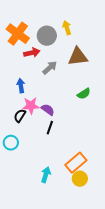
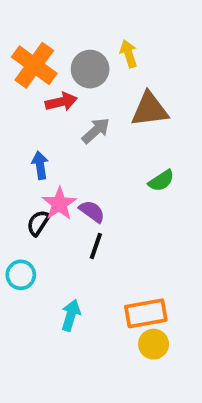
pink star: (31, 106) -> (59, 204), turned -30
orange rectangle: (76, 163) -> (146, 313), turned 30
cyan arrow: (46, 175) -> (71, 315), moved

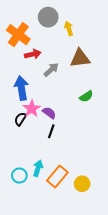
gray circle: (90, 69) -> (48, 17), moved
blue arrow: (40, 165) -> (21, 88), size x1.6
cyan circle: (21, 275) -> (19, 176), moved
orange rectangle: (146, 313) -> (57, 177), moved, turned -40

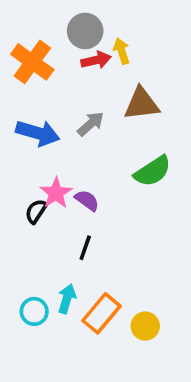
red arrow: (33, 54) -> (96, 60), moved
blue arrow: (21, 88) -> (38, 133), moved, turned 115
green semicircle: (86, 96) -> (153, 171), size x1.5
black line: (51, 131) -> (85, 248), moved

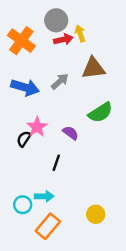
purple semicircle: (87, 200) -> (71, 133), moved
cyan arrow: (67, 299) -> (44, 196), turned 72
orange rectangle: (102, 313) -> (48, 226), moved

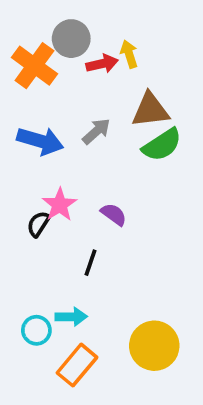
gray circle: (56, 20) -> (71, 39), moved
green semicircle: (100, 112) -> (162, 145), moved
yellow circle: (96, 214) -> (154, 346), size x1.6

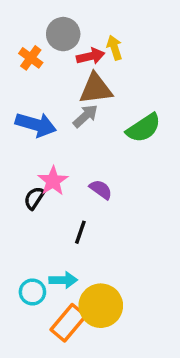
orange cross: (34, 66) -> (31, 58), size x0.6
brown triangle: (150, 110) -> (96, 89), moved
yellow circle: (154, 346) -> (101, 306), moved

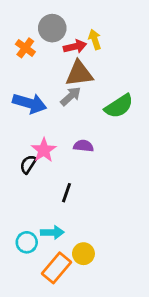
purple semicircle: (101, 189) -> (83, 146), moved, turned -30
yellow circle: (101, 306) -> (83, 254), size x0.6

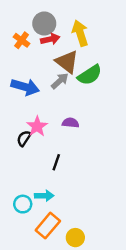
yellow arrow: (95, 39) -> (80, 33), size x1.5
red arrow: (75, 47) -> (50, 39), moved
brown triangle: (79, 74) -> (67, 62), turned 45
green semicircle: (119, 106) -> (90, 75), moved
yellow circle: (83, 254) -> (75, 238), moved

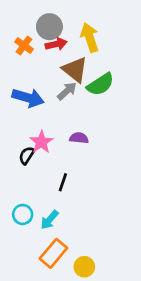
cyan arrow: (44, 196) -> (49, 220), turned 132
cyan circle: (23, 204) -> (23, 214), moved

